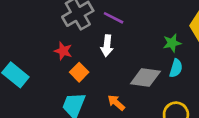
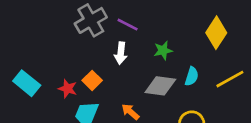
green star: (172, 43) -> (163, 50), moved
red star: (63, 51) -> (68, 89), moved

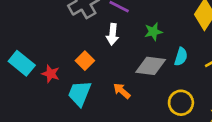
red star: (68, 89) -> (51, 74), moved

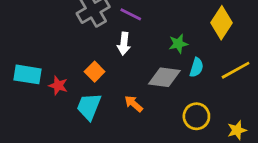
green star: (153, 32) -> (178, 44), moved
cyan rectangle: (22, 63) -> (28, 74), turned -30

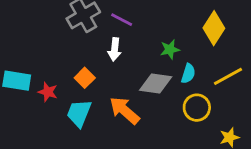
orange arrow: (134, 104) -> (124, 110), size x1.6
yellow circle: (196, 116) -> (197, 108), moved

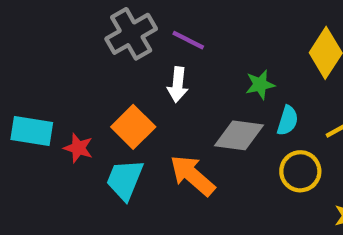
orange square: (85, 78) -> (133, 127), size x1.4

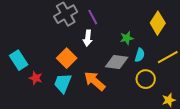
purple line: (188, 40) -> (93, 17), turned 35
cyan rectangle: (32, 131) -> (19, 60), turned 48
red star: (78, 148) -> (36, 78), moved

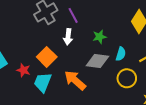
green star: (127, 38) -> (99, 37), moved
red star: (36, 78) -> (23, 70), moved

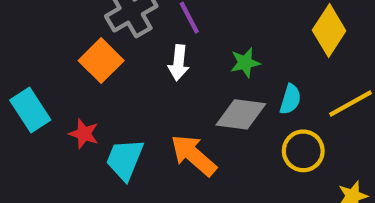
orange square: (47, 57) -> (101, 61), moved

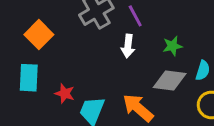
orange square: (101, 61) -> (39, 35), moved
cyan rectangle: (30, 110) -> (29, 78), turned 36

